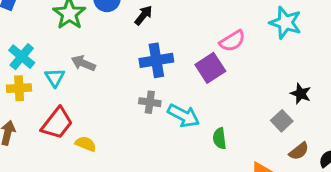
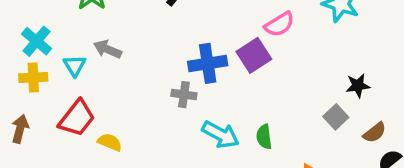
blue cross: (156, 60) -> (208, 63), moved
black star: (301, 94) -> (358, 86), turned -30
cyan arrow: (184, 116) -> (221, 135), moved
brown semicircle: (299, 151) -> (375, 133), moved

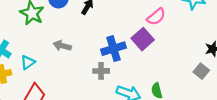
gray arrow: (108, 49) -> (62, 46), moved
cyan triangle: (75, 66) -> (28, 62), turned 35

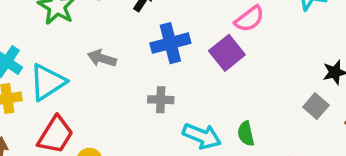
blue cross: (114, 49) -> (170, 43), moved
cyan triangle: (28, 62) -> (48, 82), size x1.6

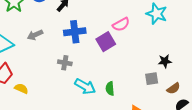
gray arrow: (102, 58) -> (35, 35), turned -49
gray square: (316, 106) -> (152, 79), turned 32

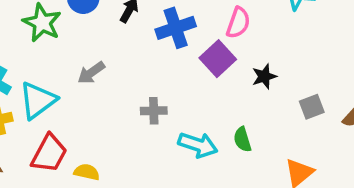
pink semicircle: (121, 24) -> (238, 23), turned -30
blue cross: (75, 32) -> (176, 28), moved
black star: (165, 61) -> (264, 76), moved

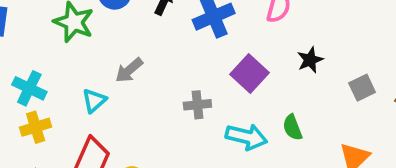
purple square: (218, 59) -> (249, 74), moved
cyan triangle: (38, 100) -> (94, 101), moved, size x0.6

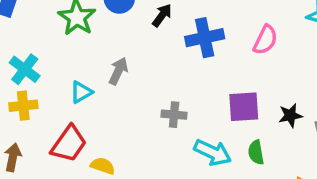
black star: (310, 60) -> (290, 115), moved
gray arrow: (129, 70) -> (118, 71), turned 144
purple square: (249, 74) -> (244, 107), moved, turned 32

